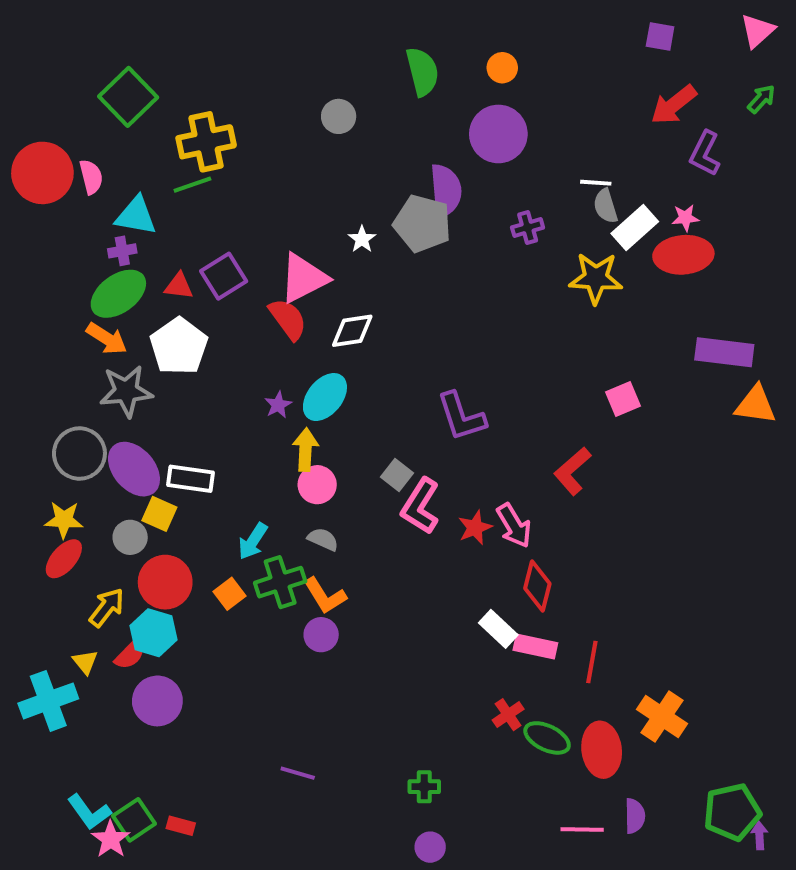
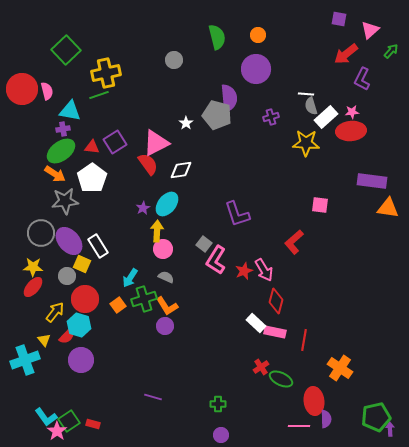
pink triangle: (757, 31) -> (370, 30), moved
pink square: (623, 399) -> (320, 205), turned 30
white rectangle: (190, 479) -> (98, 246), turned 50
red ellipse: (602, 750) -> (314, 401), moved

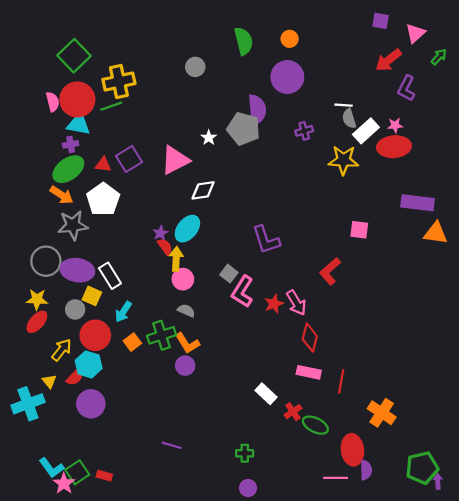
red circle: (22, 89) -> (77, 99), moved
red semicircle: (148, 164) -> (165, 247), moved, size x0.7
purple ellipse: (69, 241) -> (77, 270), turned -40
cyan arrow: (130, 278) -> (123, 312), moved
white rectangle: (256, 323) -> (266, 394), moved

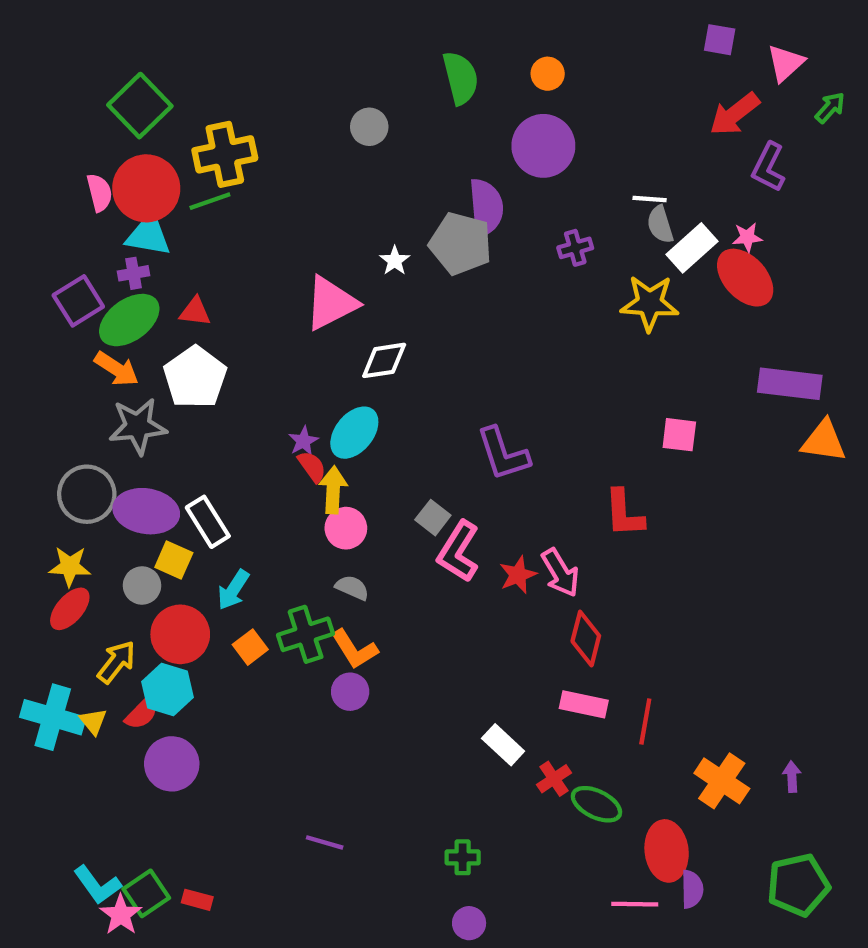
red ellipse: (394, 147) -> (745, 278), turned 52
purple square: (129, 159) -> (78, 301), moved
red L-shape: (330, 271) -> (624, 513), turned -52
cyan cross: (28, 404) -> (53, 717), moved, turned 36
purple arrow: (438, 481) -> (792, 777), moved

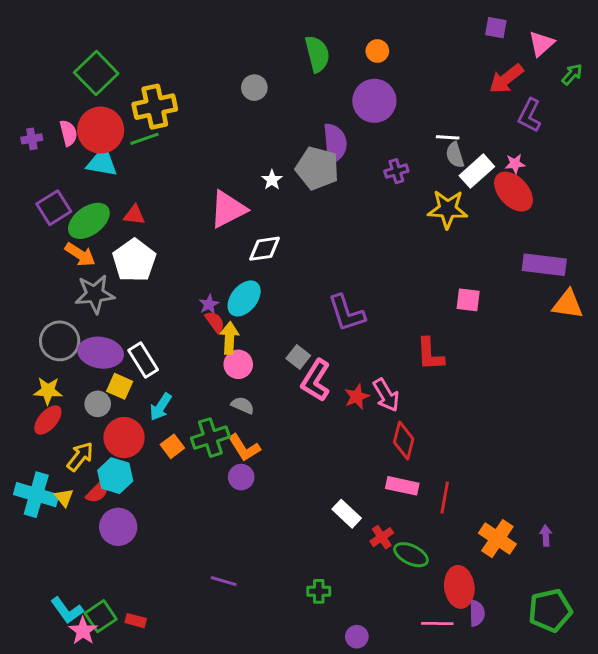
purple cross: (133, 273) -> (32, 139), moved
purple circle: (469, 923) -> (357, 637), moved

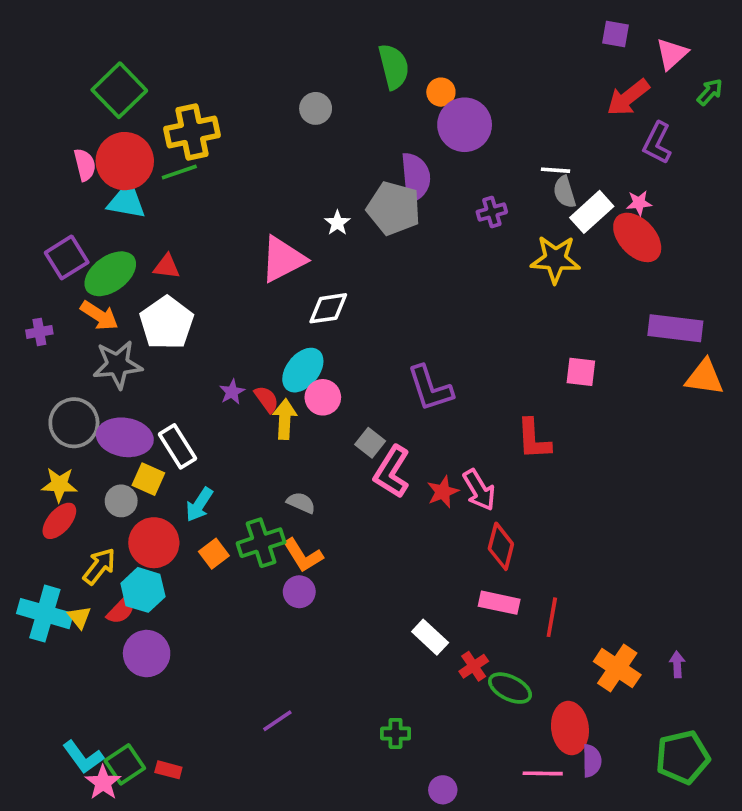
orange circle: (377, 51) -> (441, 92), moved
purple cross: (32, 139) -> (39, 332), moved
purple star: (209, 304) -> (232, 392), moved
pink circle: (238, 364) -> (323, 397), moved
purple line: (224, 581) -> (277, 721), turned -50

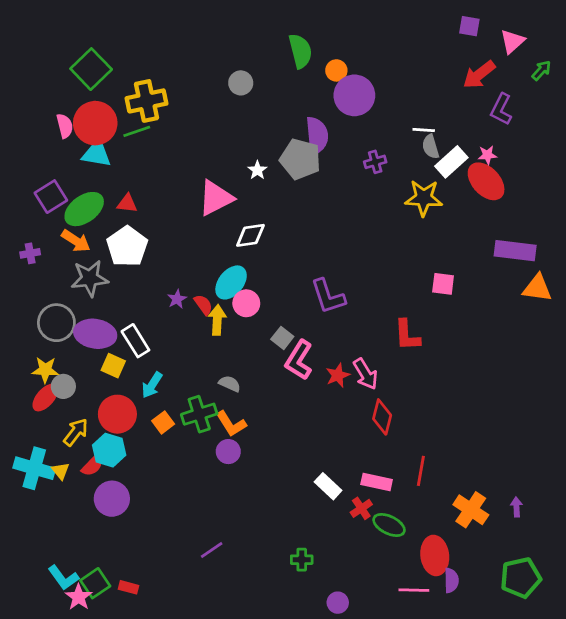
gray circle: (121, 501) -> (63, 386), moved
pink rectangle: (499, 603) -> (377, 482), moved

